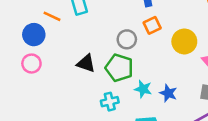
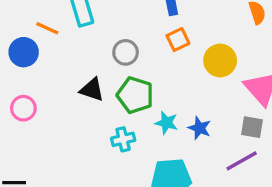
gray circle: (127, 39) -> (126, 52), moved
pink circle: (31, 64) -> (23, 108), moved

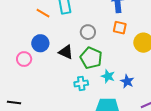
orange square: (178, 40) -> (120, 28), turned 32
blue circle: (24, 52) -> (40, 43), moved

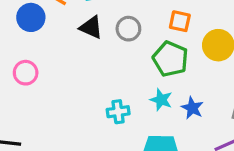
blue circle: (40, 43) -> (31, 17), moved
black triangle: (66, 52) -> (91, 27), moved
green pentagon: (91, 58) -> (170, 59), moved

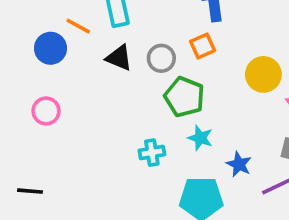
orange square: (180, 21) -> (203, 46), moved, turned -35
green pentagon: (170, 59) -> (184, 97), moved
blue star: (192, 108) -> (239, 164), moved

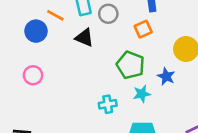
gray circle: (161, 58) -> (108, 14), moved
cyan star: (200, 138) -> (142, 94), turned -30
blue star: (239, 164) -> (166, 76), moved

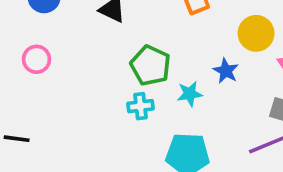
green pentagon: (130, 65) -> (150, 65), moved

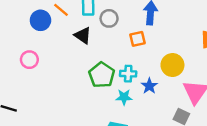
cyan cross: (140, 106) -> (128, 74), moved

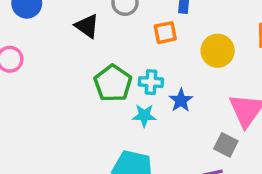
yellow circle: (172, 65) -> (218, 51), moved

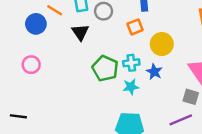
black triangle: (87, 26) -> (80, 32), turned 30
yellow circle: (218, 51) -> (162, 44), moved

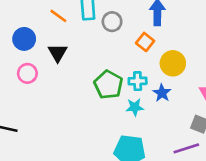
blue circle: (36, 24) -> (24, 39), moved
orange square: (135, 27) -> (145, 42), turned -35
black triangle: (80, 32) -> (58, 53), moved

